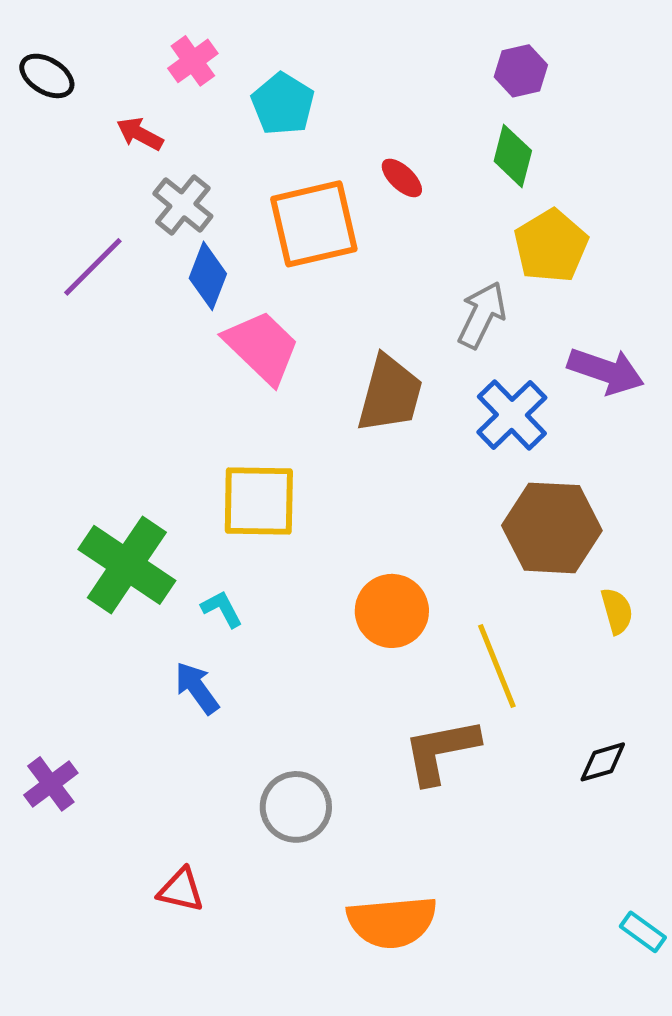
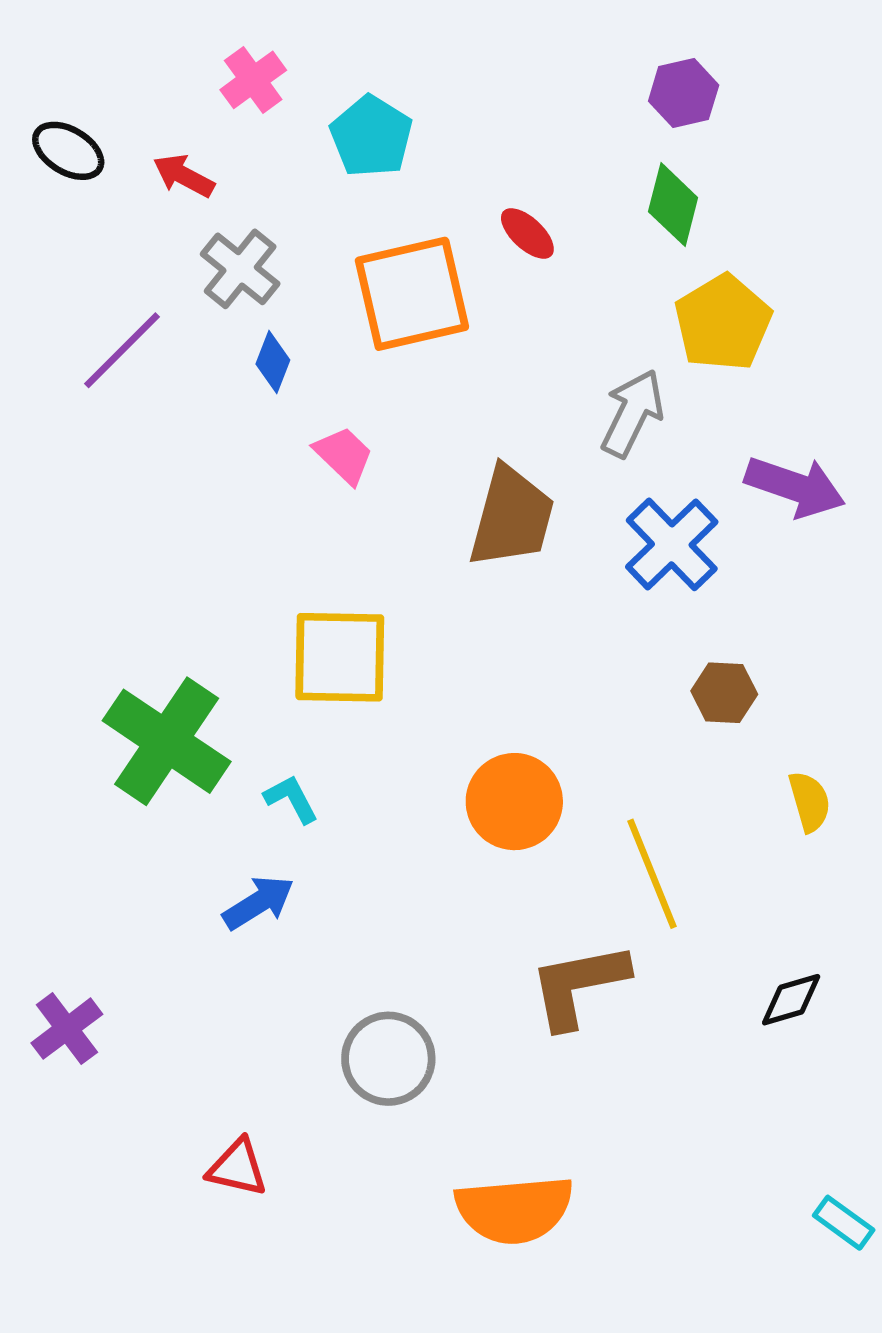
black ellipse: (47, 76) -> (68, 151), moved
blue diamond: (208, 276) -> (273, 362), size x0.7
pink trapezoid: (262, 347) -> (344, 455), size x0.6
brown hexagon: (552, 528) -> (724, 693), size x0.5
blue arrow: (197, 688) -> (258, 903), turned 94

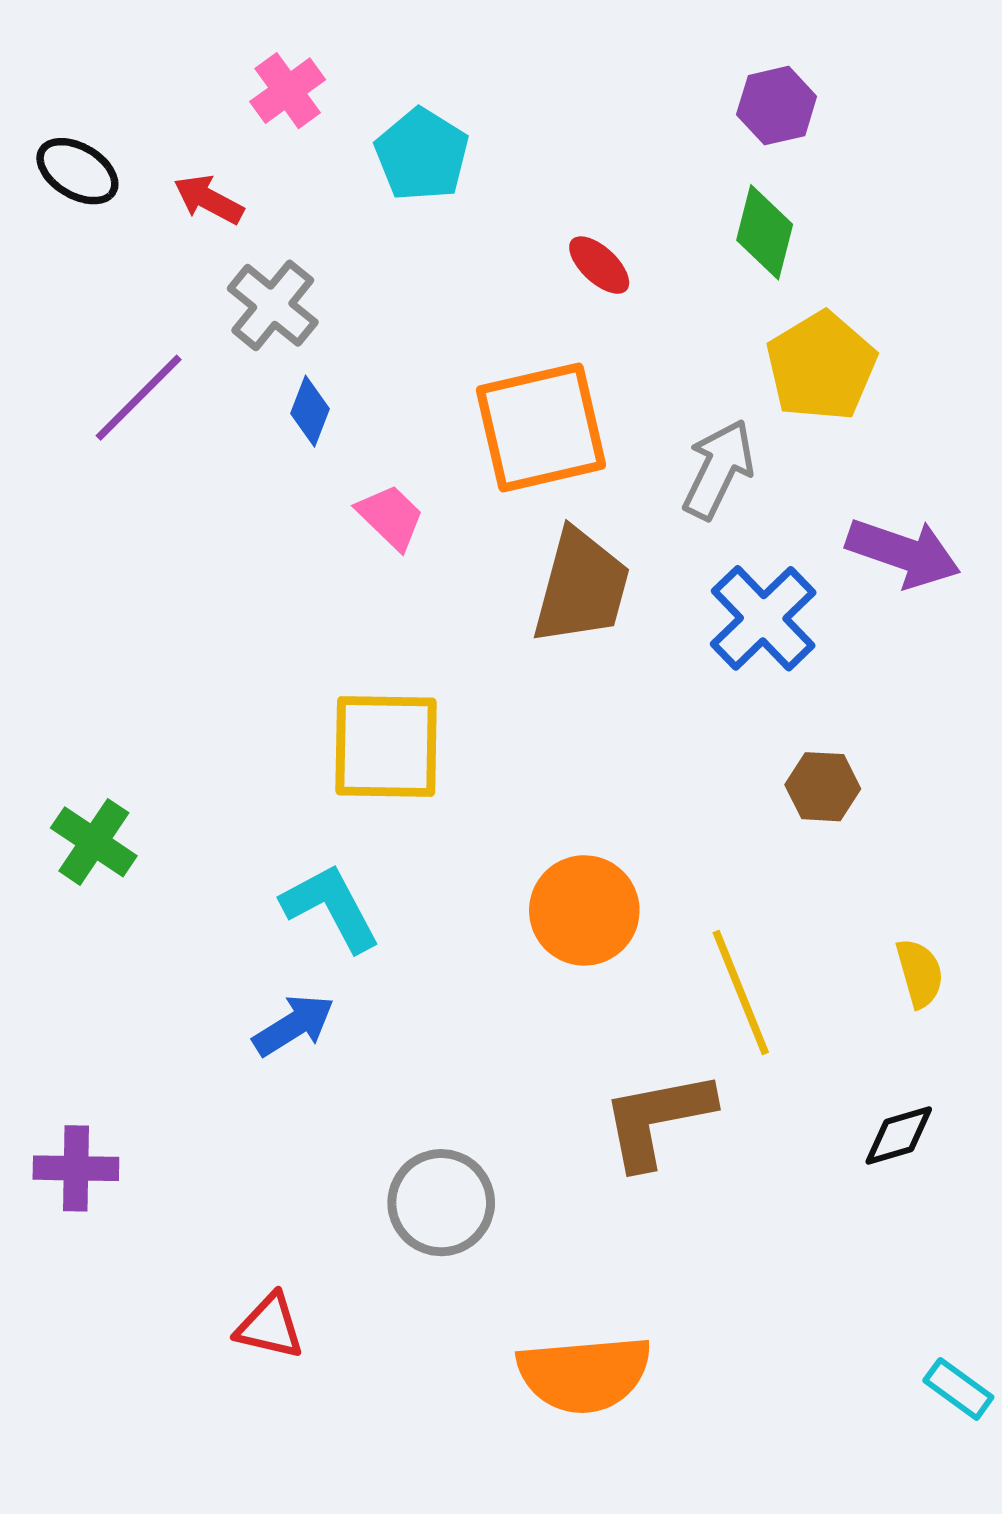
orange square: (412, 294) -> (541, 428), moved
green cross: (167, 741) -> (94, 842), moved, size x0.6
cyan L-shape: (291, 799) -> (331, 907), size x1.6
yellow semicircle: (810, 802) -> (920, 973), moved
purple cross: (67, 1029) -> (76, 1168), turned 38

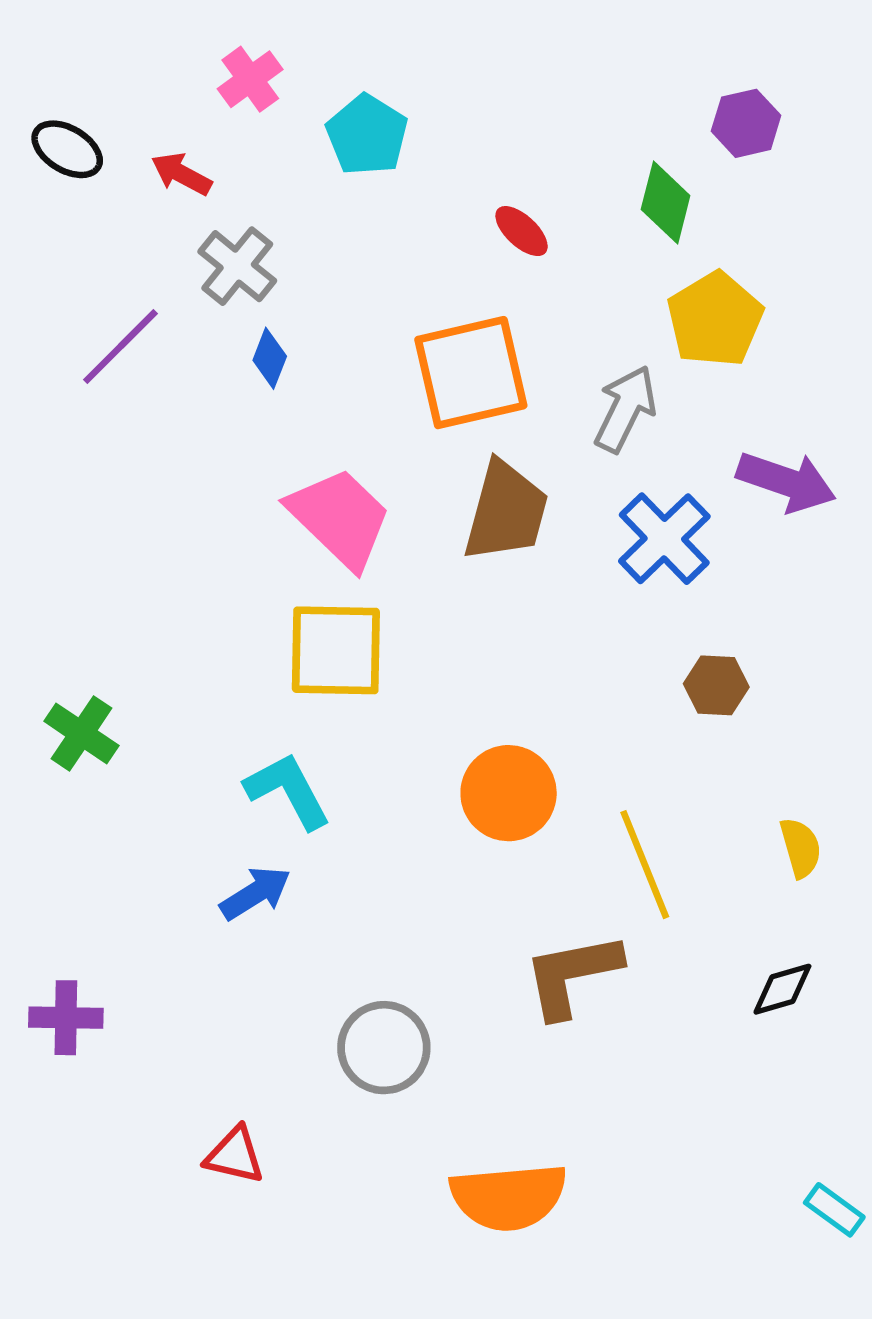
purple hexagon: (777, 106) -> (746, 123), moved
pink trapezoid: (391, 517) -> (340, 518), moved, size x1.8

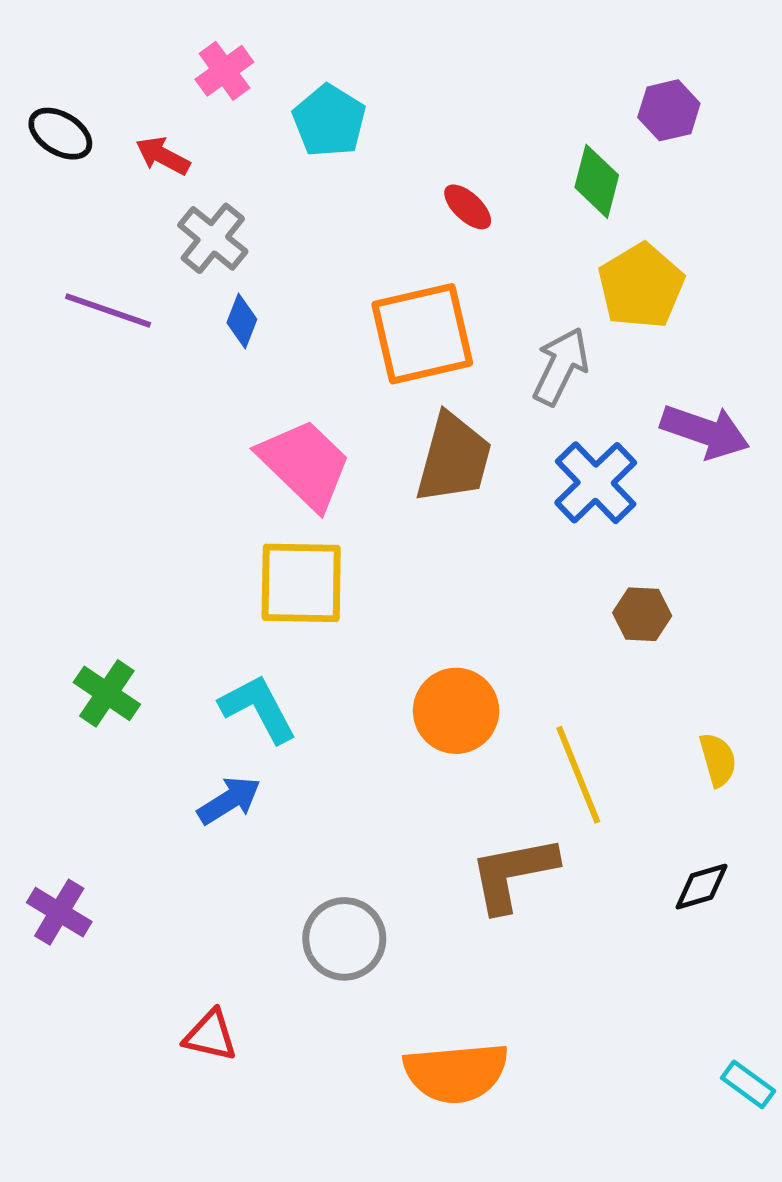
purple line: (120, 347) -> (108, 310), turned 64
green cross: (81, 733) -> (107, 693), moved
purple cross: (66, 1018) -> (59, 912), turned 30

